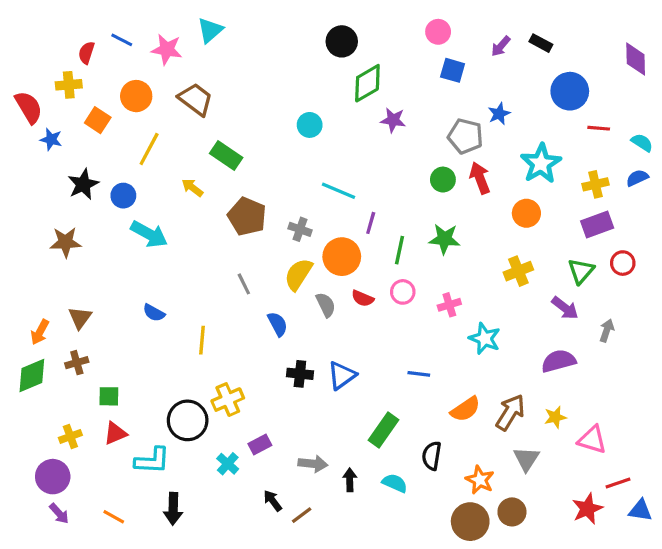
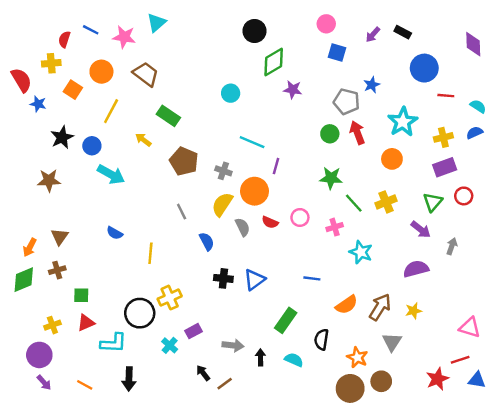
green line: (400, 250) -> (354, 203), moved, turned -54
pink triangle: (592, 440) -> (470, 327), moved

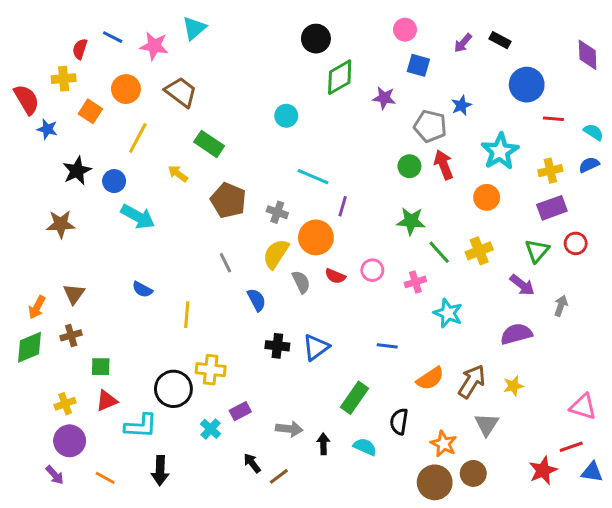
purple star: (293, 90) -> (384, 98), moved
yellow cross: (170, 298) -> (211, 370), turned 30
purple circle: (39, 355) -> (70, 441), moved

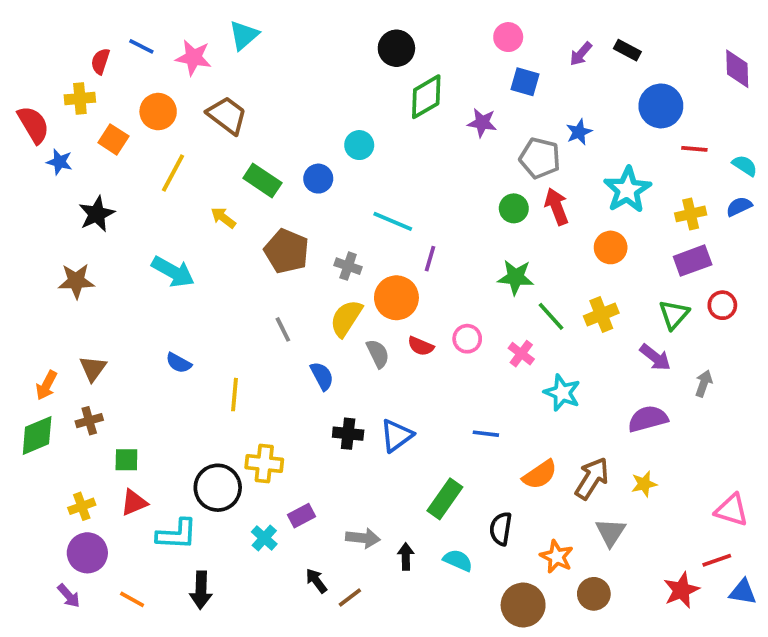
blue circle: (114, 181) -> (318, 179), moved
pink cross: (415, 282) -> (521, 354), turned -36
brown circle: (435, 482) -> (523, 605), moved

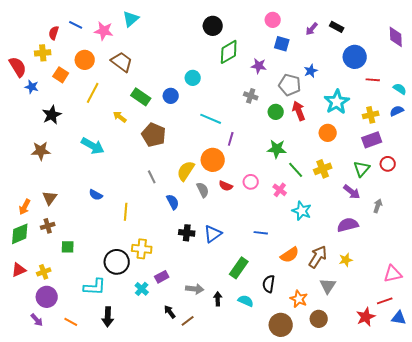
gray cross: (348, 266) -> (251, 96), moved
red triangle: (134, 503) -> (19, 270), moved
pink triangle: (732, 510) -> (393, 274), turned -30

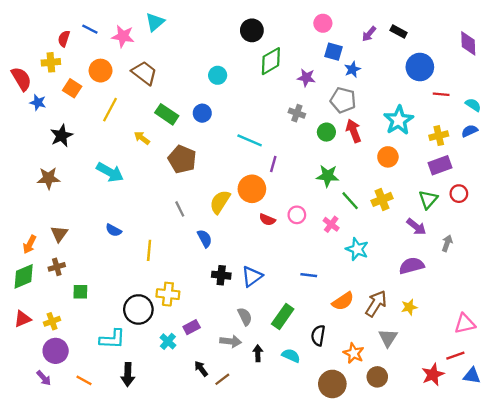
blue star: (311, 71) -> (352, 69), moved
cyan circle: (193, 78) -> (218, 75), moved
gray semicircle: (203, 190) -> (245, 317), moved

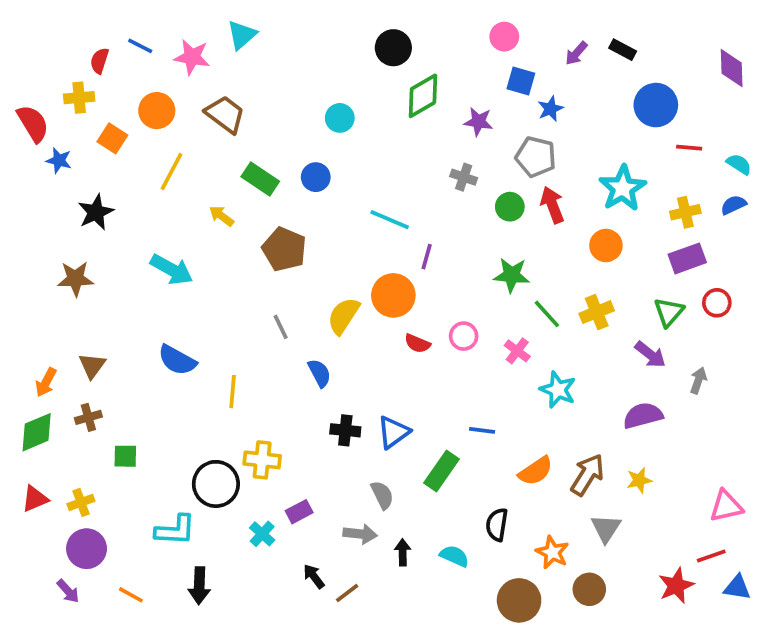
blue semicircle: (114, 230) -> (177, 360), size x1.5
green rectangle: (283, 317) -> (441, 471), moved

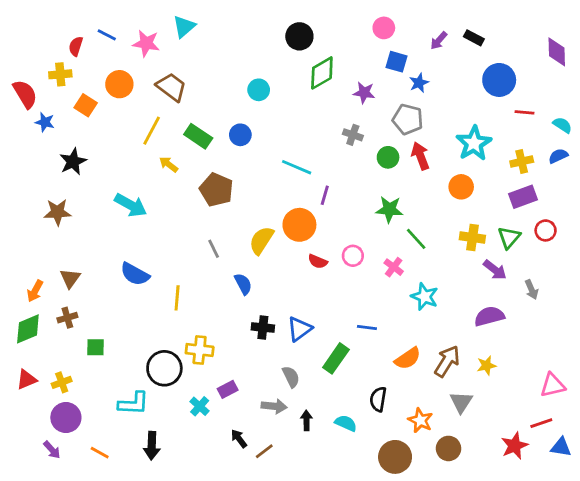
yellow line: (172, 172) -> (152, 131), moved
yellow cross: (597, 312) -> (472, 237), moved, turned 30
gray arrow: (698, 380) -> (531, 290), turned 138

